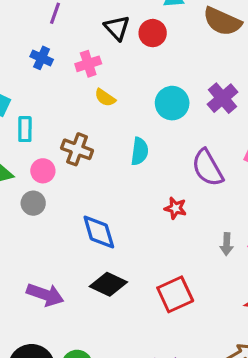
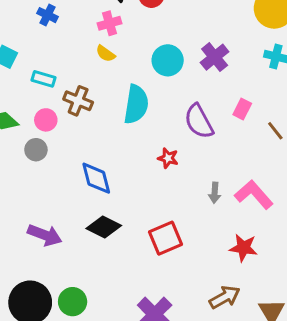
pink cross: (88, 64) -> (110, 23), moved
cyan rectangle: (25, 129) -> (43, 79), moved, turned -75
cyan semicircle: (140, 151) -> (136, 104), size x1.5

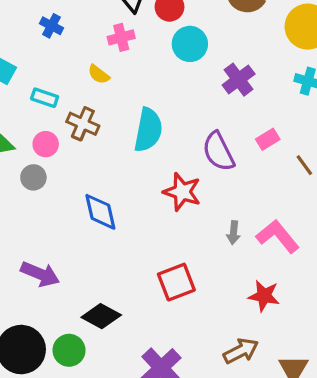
yellow semicircle: (105, 54) -> (99, 74), moved
cyan circle: (168, 60) -> (190, 44), moved
pink rectangle: (242, 109) -> (268, 139), turned 30
red star: (168, 158) -> (182, 192), size x1.6
black diamond: (104, 227) -> (101, 316), moved

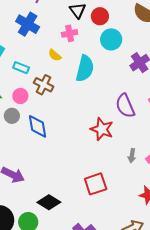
blue cross: (51, 26) -> (28, 24), size x1.6
cyan semicircle: (148, 130) -> (85, 68), moved
blue diamond: (100, 212) -> (37, 126), moved

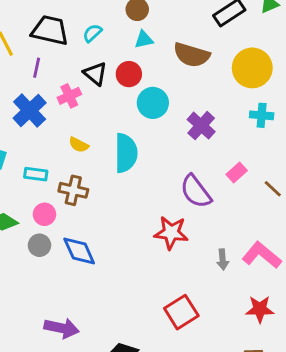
blue cross: (28, 24) -> (30, 110), turned 30
pink cross: (70, 33) -> (69, 96), moved

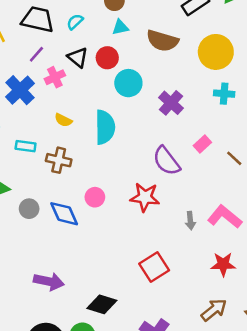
purple line: (37, 68) -> (36, 54), moved, turned 30
pink circle: (44, 214) -> (95, 197), moved

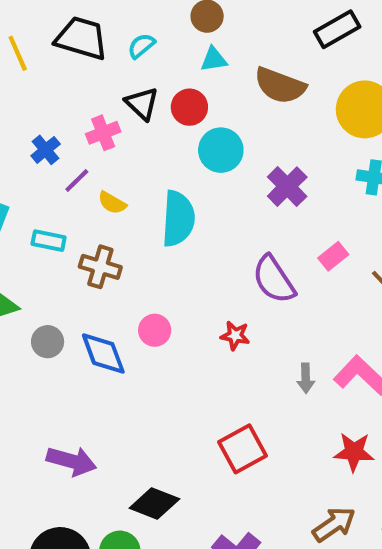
purple line: (36, 54) -> (77, 180), moved
blue cross: (20, 90) -> (46, 150), size x0.6
red star: (145, 197) -> (235, 336), size x0.6

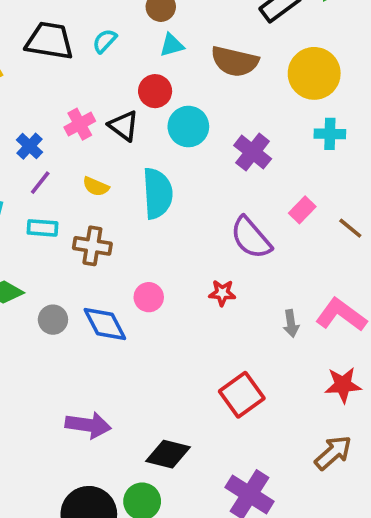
black triangle: (142, 104) -> (124, 126), moved
purple line: (77, 180) -> (40, 183), moved

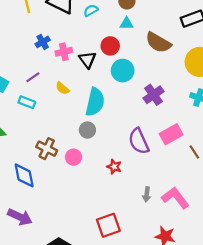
blue cross: (30, 146) -> (43, 42), moved
pink rectangle: (302, 210) -> (171, 134), size x1.5
brown cross: (92, 246) -> (47, 149), moved
gray circle: (53, 320) -> (87, 130), moved
blue diamond: (105, 324) -> (24, 175), moved

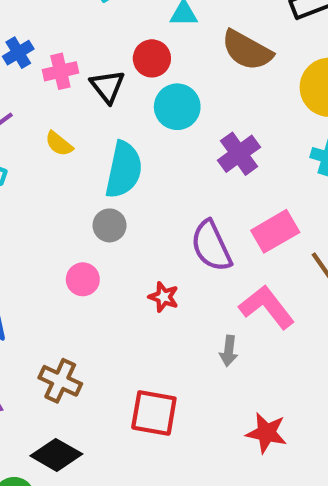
brown cross: (47, 149) -> (60, 381), moved
pink L-shape: (175, 198) -> (267, 307), moved
red square: (108, 225) -> (154, 413), turned 30

